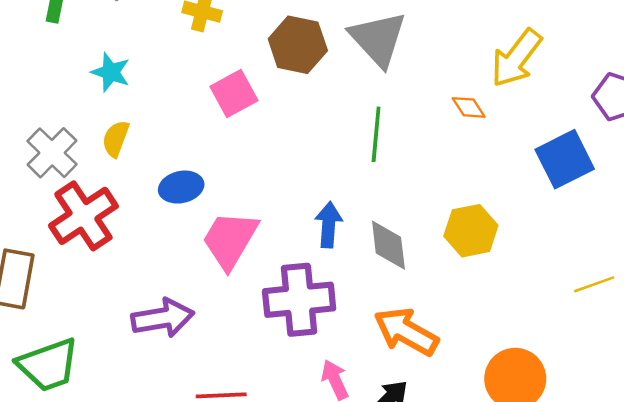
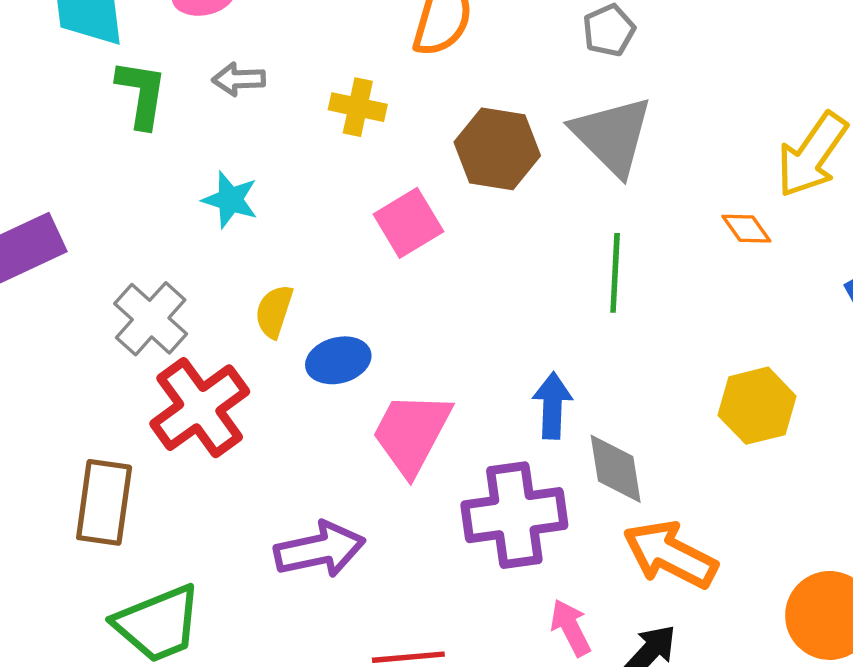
yellow semicircle: (116, 139) -> (274, 311), moved
gray diamond: (388, 245) -> (616, 469), moved

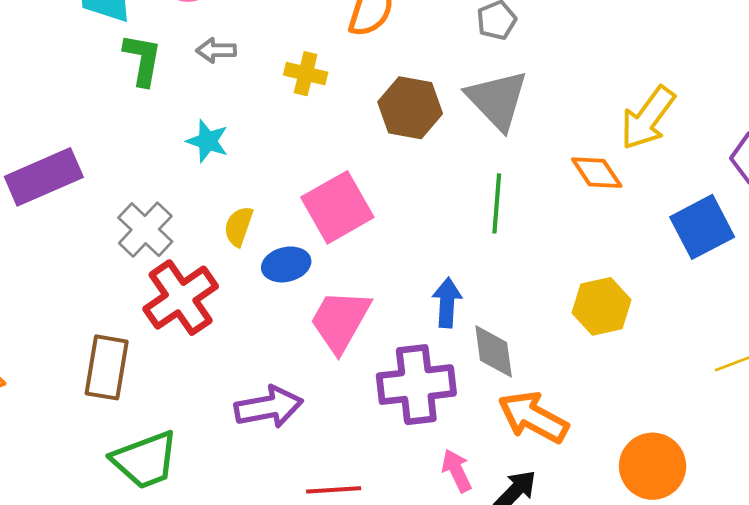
pink square: (408, 223) -> (337, 207), moved, size x1.4
orange diamond: (746, 229) -> (597, 173), size x1.4

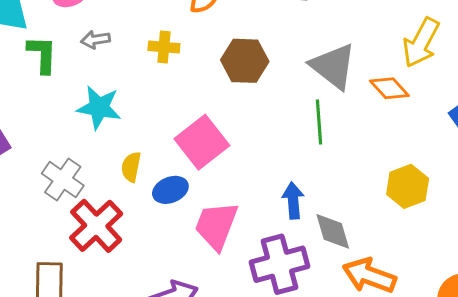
gray triangle: (497, 100) -> (333, 66), moved
cyan star: (208, 141) -> (99, 107), size x1.4

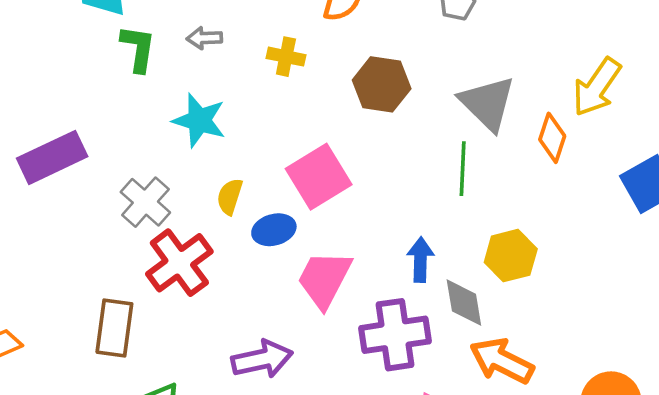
orange diamond: (389, 88) -> (552, 138), turned 54
yellow hexagon: (408, 186) -> (511, 256), moved

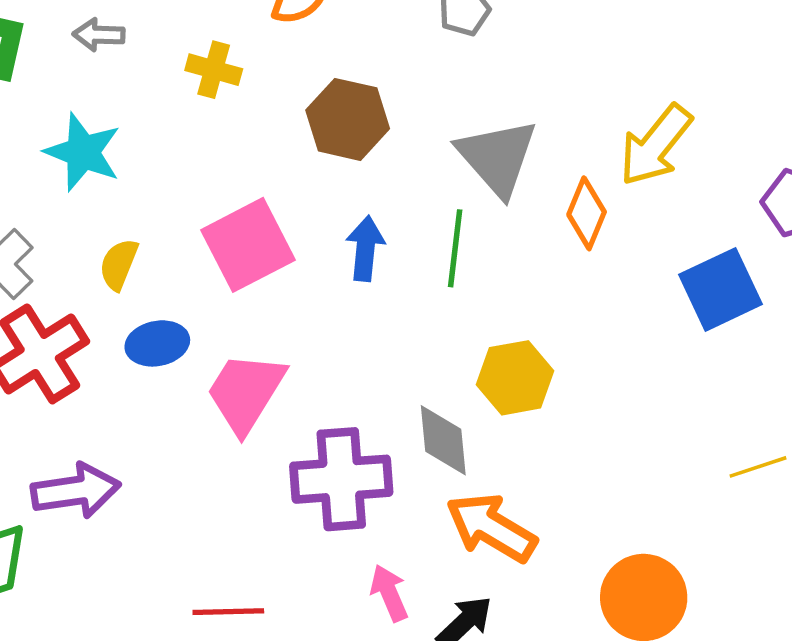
blue ellipse: (274, 230) -> (157, 343), moved
blue arrow: (420, 260) -> (365, 248), moved
purple arrow: (262, 359) -> (76, 491), moved

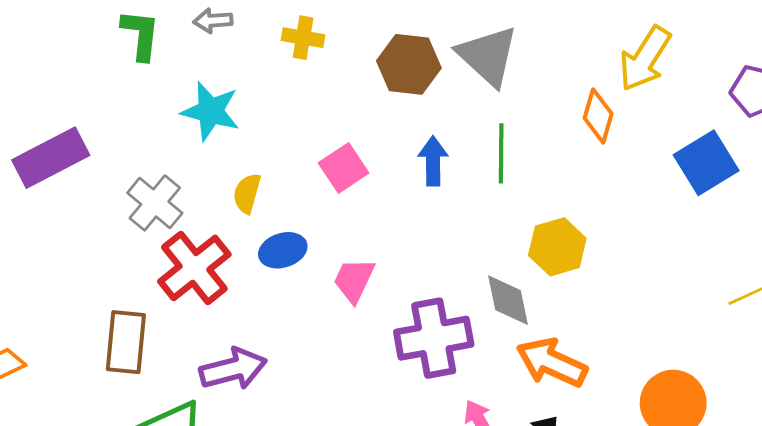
gray triangle: (497, 157) -> (488, 56), moved
pink square: (248, 245) -> (344, 168), size x0.7
pink trapezoid: (246, 392) -> (354, 280), size x0.7

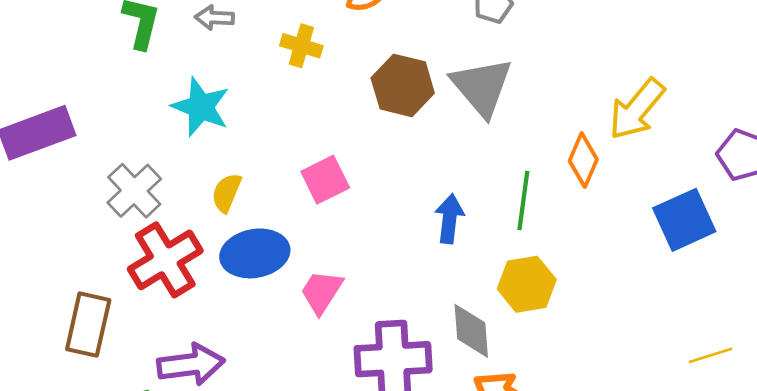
green line: (501, 153) -> (523, 201), moved
blue arrow: (433, 161) -> (449, 219), moved
blue ellipse: (283, 250) -> (255, 253), size x1.4

